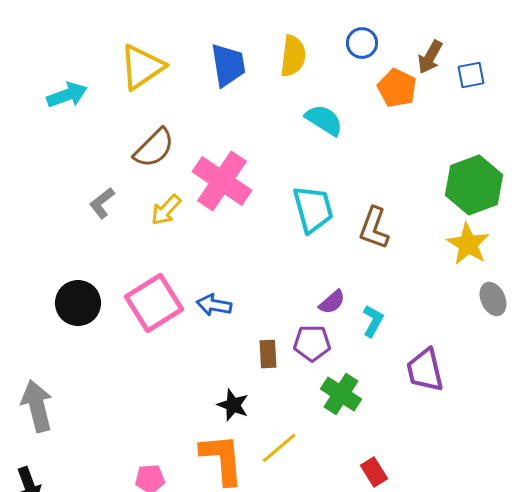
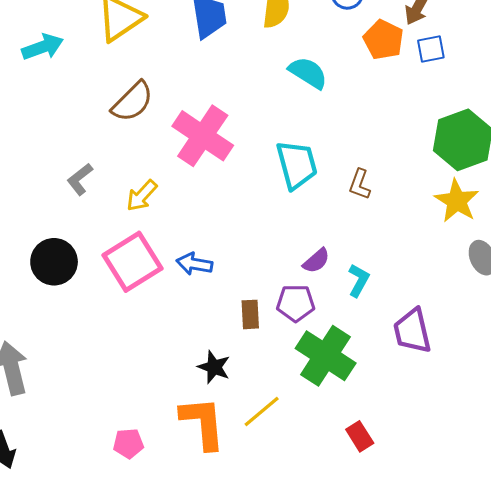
blue square: (471, 75) -> (431, 49), moved
gray L-shape: (102, 203) -> (80, 179), moved
yellow arrow: (166, 210) -> (142, 196), moved
brown L-shape: (374, 228) -> (360, 184), size x0.7
green cross: (341, 394) -> (326, 356), size x1.4

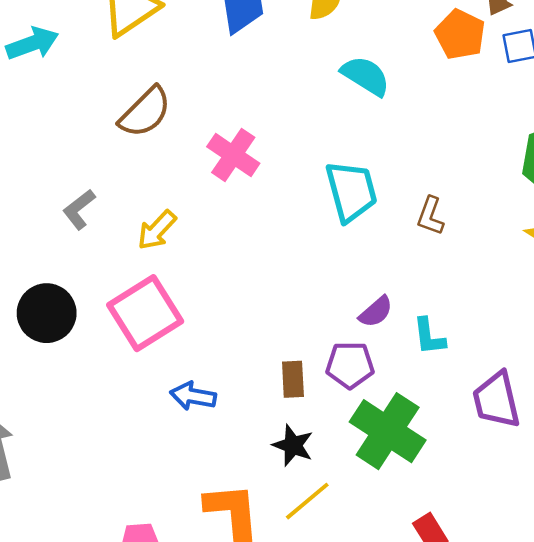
pink cross: (203, 136) -> (233, 155), size x0.7
blue arrow: (194, 264) -> (193, 396), moved
cyan L-shape: (359, 280) -> (429, 336), turned 144
black star: (214, 367) -> (293, 445), moved

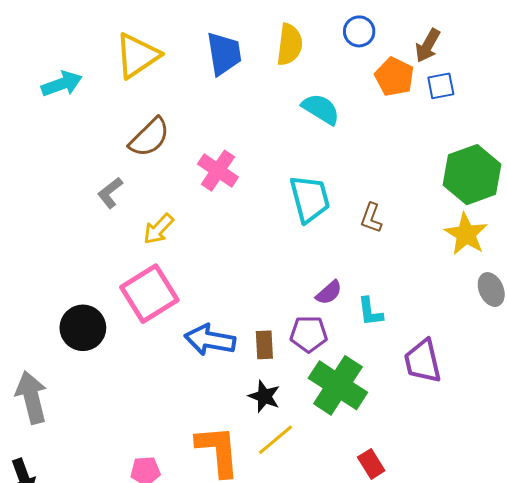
gray L-shape: (79, 209) -> (110, 193), moved
black circle: (47, 313) -> (83, 328), moved
blue arrow: (193, 396) -> (210, 340), moved, size x1.4

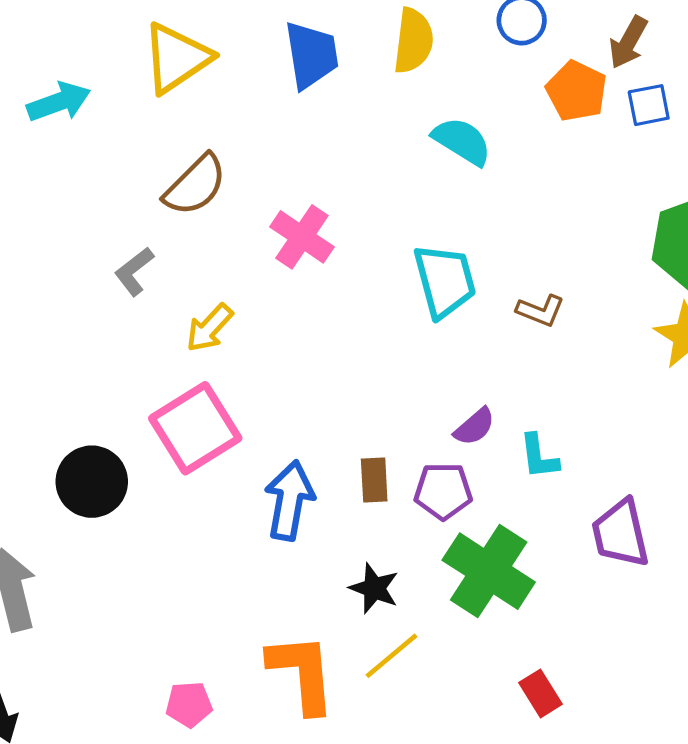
brown L-shape: (371, 218) -> (540, 311), turned -88
blue arrow: (210, 340) -> (289, 500), turned 90
brown rectangle: (264, 345) -> (374, 480), moved

